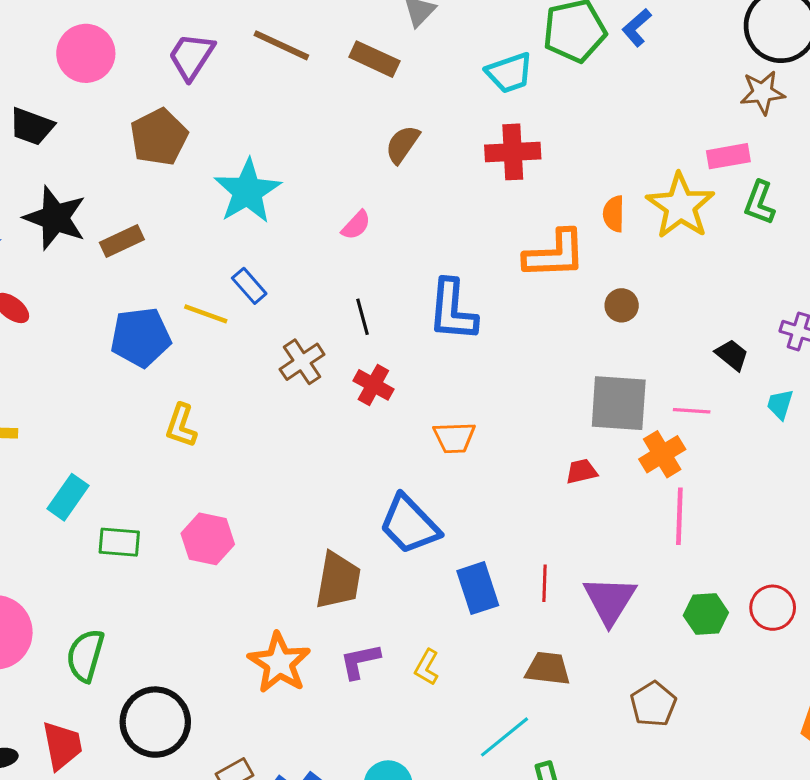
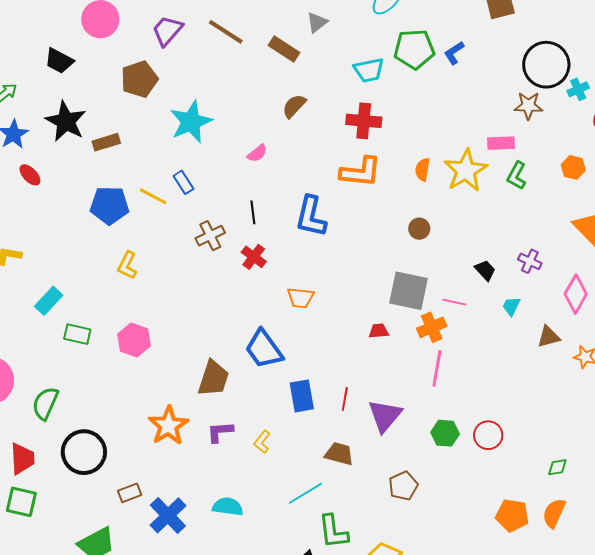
orange L-shape: (555, 254) -> (361, 172), moved

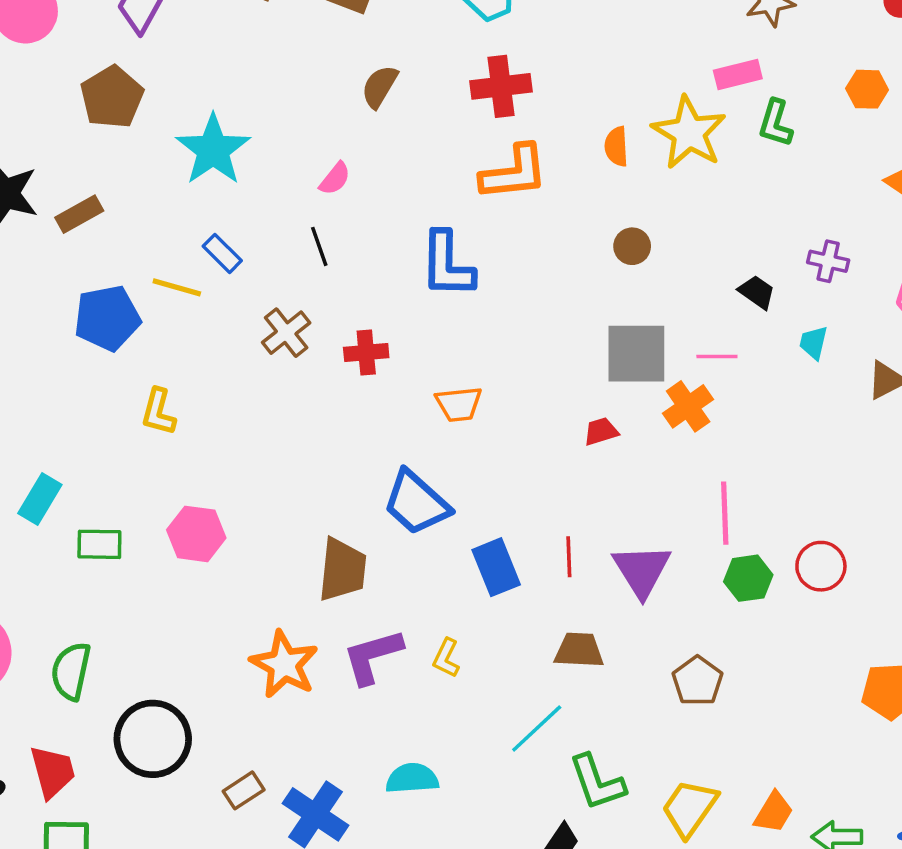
black line: (253, 212) -> (319, 246), moved
red cross: (254, 257) -> (366, 353), turned -30
pink line: (437, 368) -> (725, 513), moved
purple L-shape: (220, 432) -> (373, 656), size x1.4

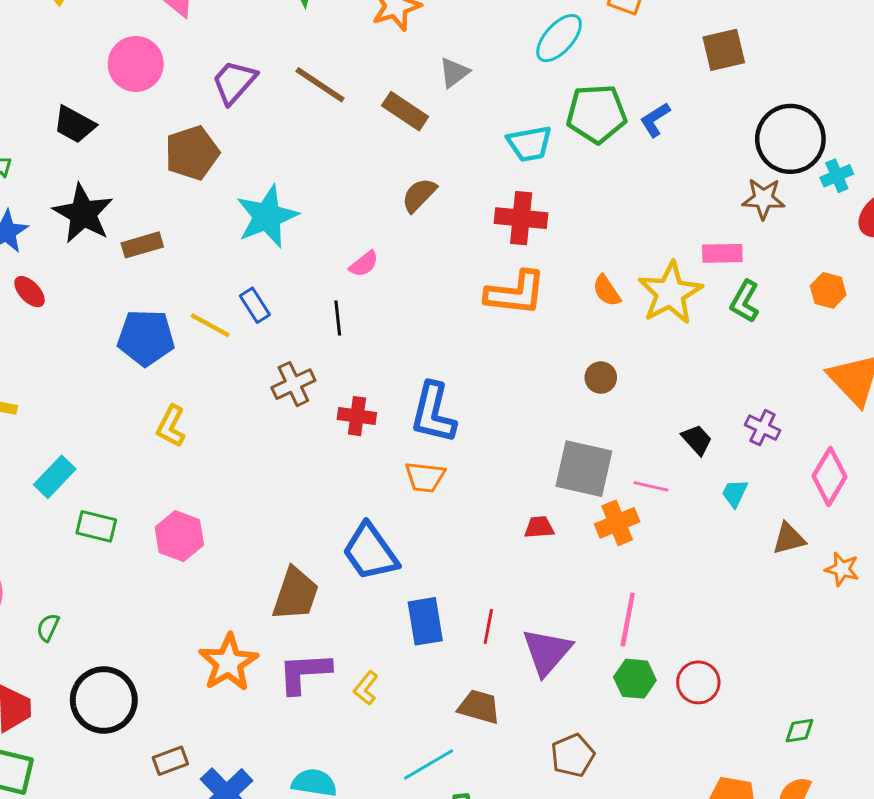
orange semicircle: (616, 146) -> (607, 291), turned -44
blue L-shape: (447, 265) -> (433, 413), moved
green semicircle: (71, 671) -> (48, 628), size x0.6

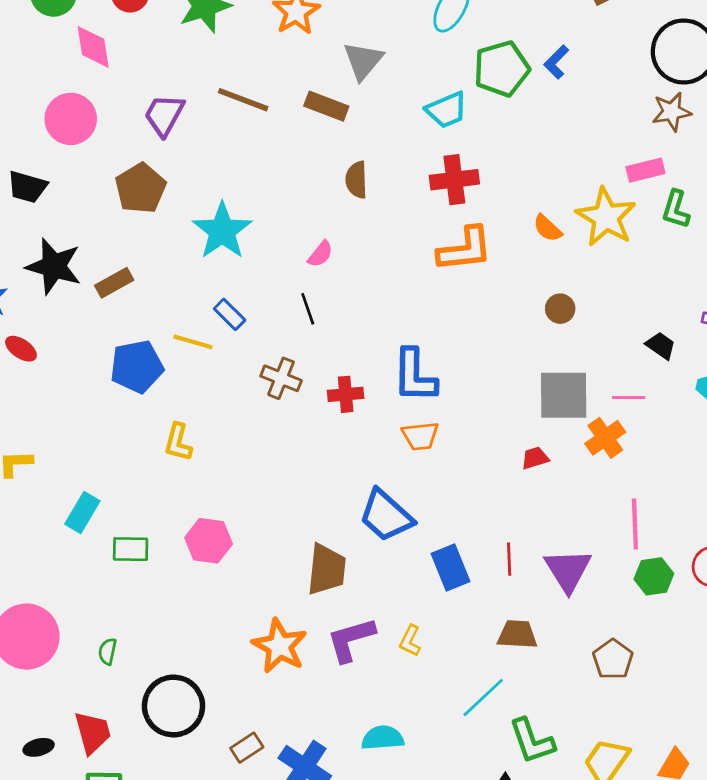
gray triangle: (454, 73) -> (363, 61), size x1.4
brown semicircle: (419, 195) -> (356, 180), turned -33
brown cross: (293, 384) -> (281, 378), turned -30

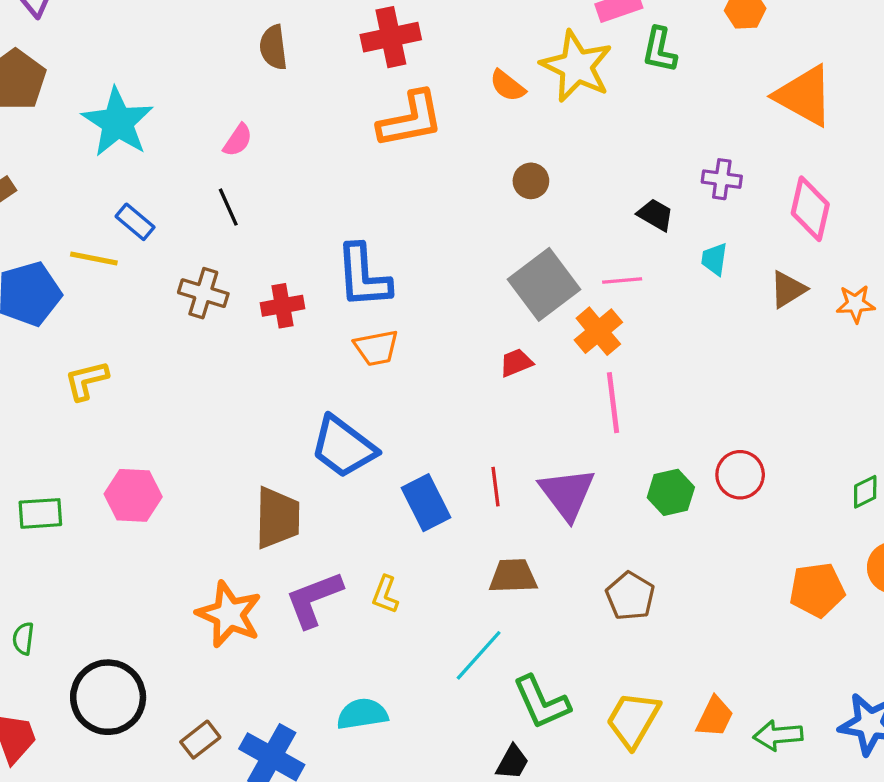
gray square: (564, 395) -> (544, 284), turned -32
yellow L-shape: (178, 442) -> (86, 380), turned 66
pink line: (635, 524) -> (613, 403), moved

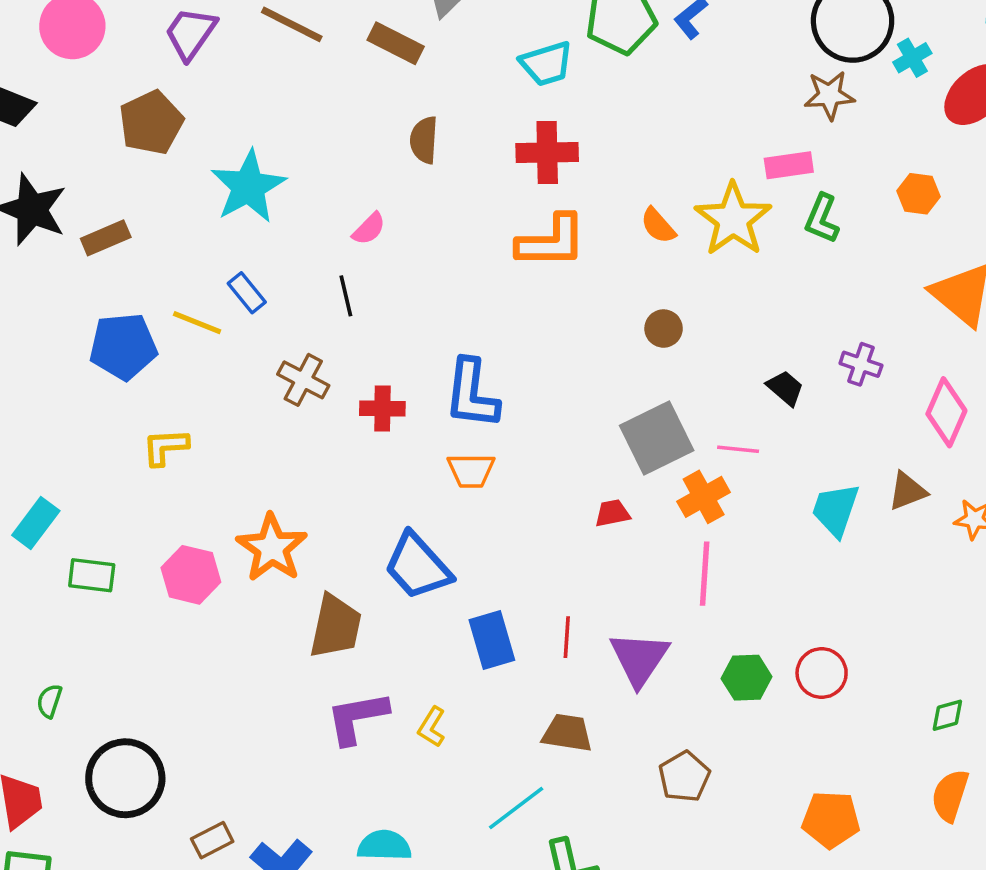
cyan trapezoid: (714, 259) -> (835, 510), moved, size x1.6
orange pentagon: (817, 590) -> (831, 820), moved
orange star: (229, 614) -> (272, 548), moved

